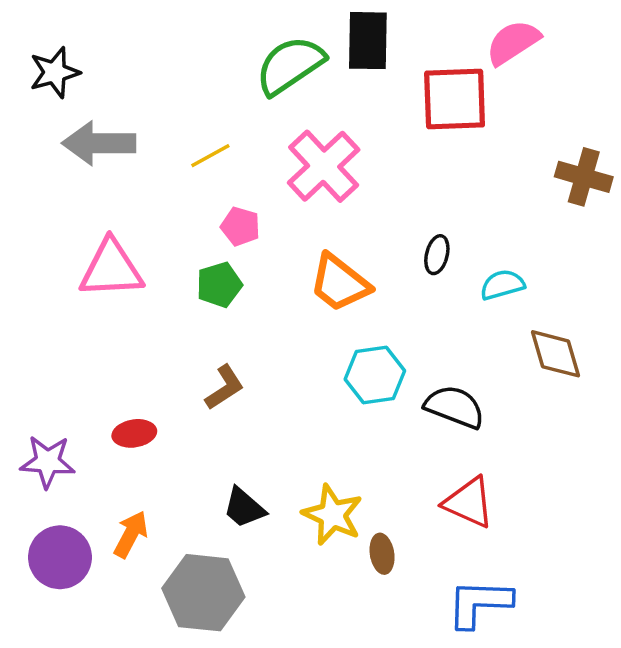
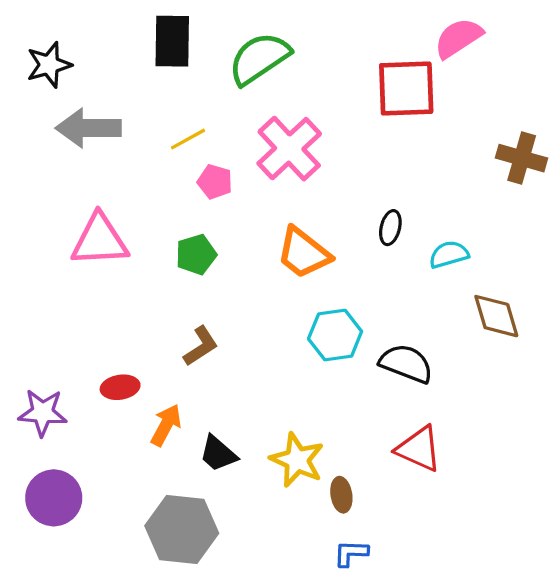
black rectangle: (368, 41) -> (172, 41), moved
pink pentagon: (240, 226) -> (215, 182), moved
orange arrow: (131, 534) -> (166, 425), moved
blue L-shape: (479, 603) -> (351, 553), moved, size x0.6

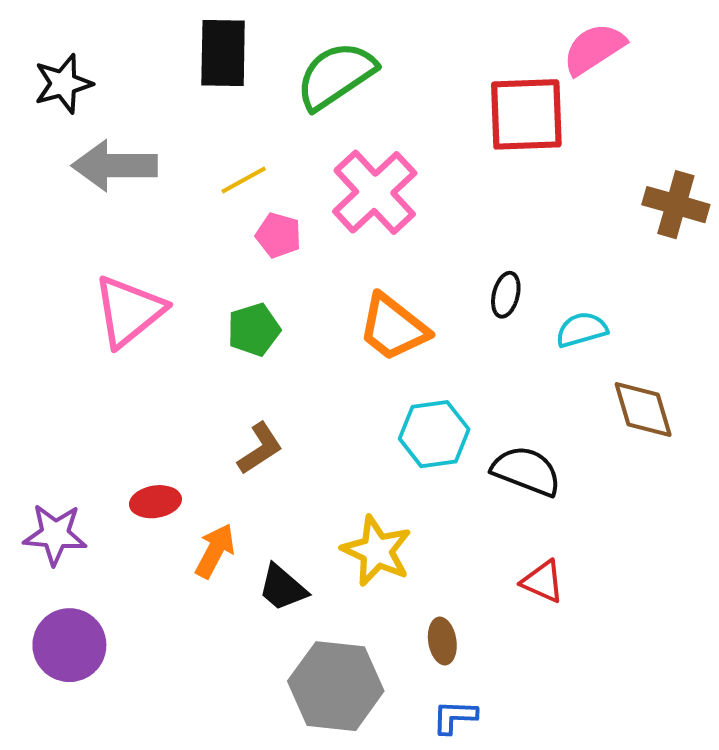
pink triangle: (100, 240) -> (129, 311), turned -36
red triangle: (419, 449) -> (543, 582), size x0.7
yellow star: (297, 460) -> (377, 551), moved
gray hexagon: (182, 529) -> (336, 686), moved

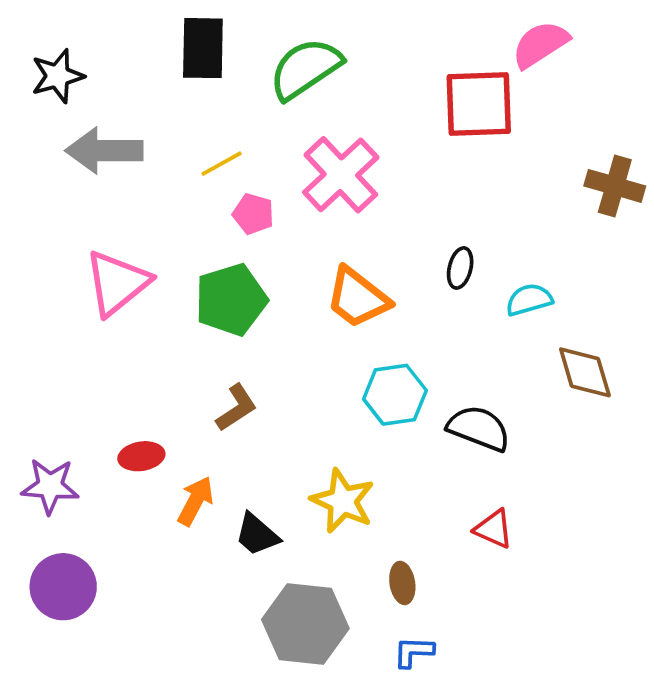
green pentagon: (254, 330) -> (231, 300), size x1.5

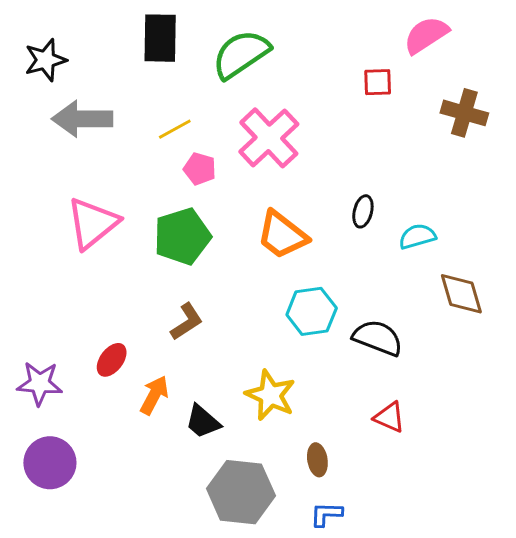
red square: (479, 104) -> (378, 82), size x0.5
brown cross: (615, 186) -> (464, 113), moved
red ellipse: (141, 456) -> (112, 360), turned -44

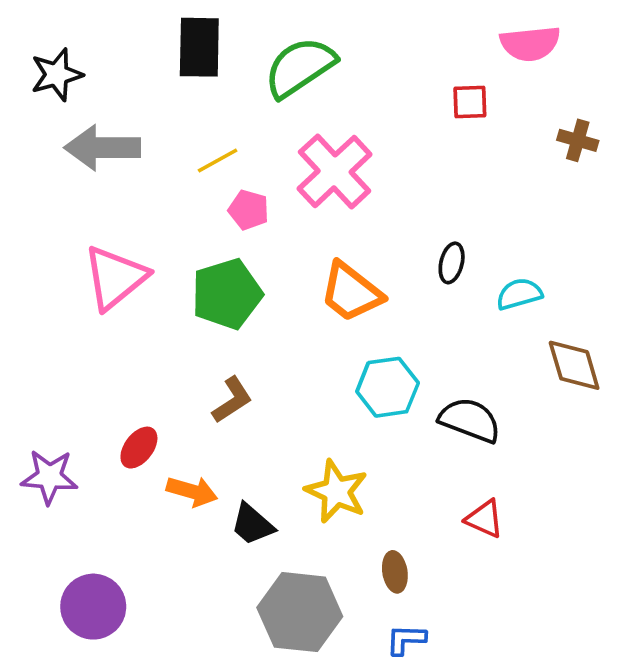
pink semicircle: (426, 35) -> (530, 44), turned -153
brown cross: (464, 113) -> (578, 140), size x0.7
orange arrow: (154, 395) -> (192, 491), turned 78
purple circle: (50, 463) -> (93, 607), moved

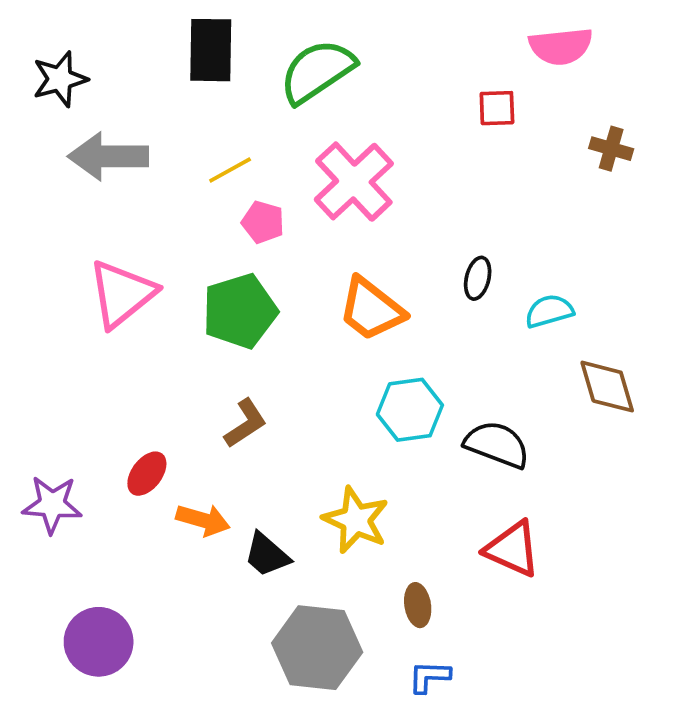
red triangle: (484, 519) -> (512, 549), size x1.4

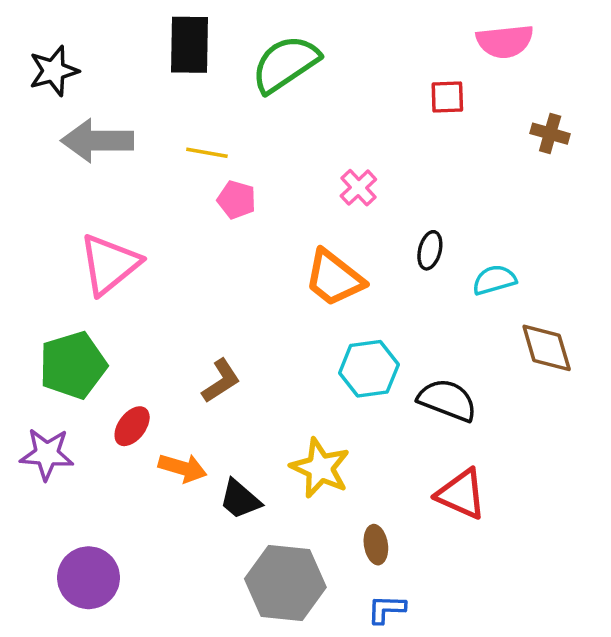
yellow line: (230, 170) -> (207, 153), turned 39
pink cross: (354, 182) -> (358, 188), moved, size x0.5
green pentagon: (240, 311) -> (73, 365), moved

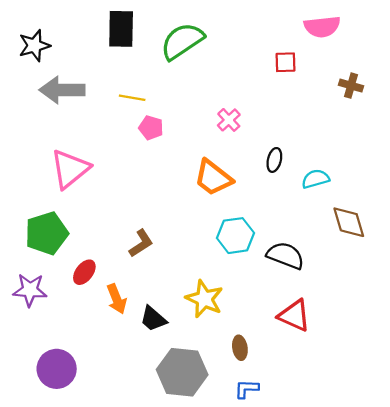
orange arrow: (183, 468) -> (117, 299), turned 52

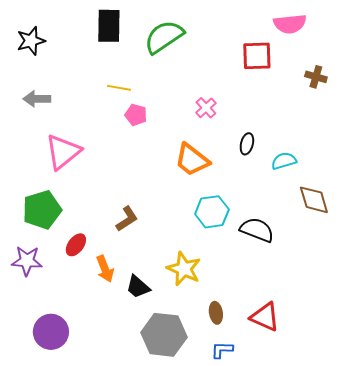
red square: (285, 62) -> (257, 56), size x1.5
gray arrow: (62, 90) -> (37, 99), moved, size x0.7
red triangle: (294, 316) -> (265, 317), moved

